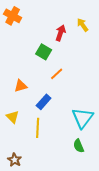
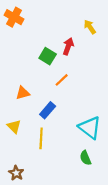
red arrow: (61, 33) -> (68, 46), moved
cyan triangle: (83, 118) -> (90, 128), turned -30

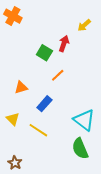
yellow arrow: (90, 27) -> (84, 25), turned -96
yellow line: (41, 138) -> (38, 130), turned -60
green semicircle: (85, 158) -> (80, 149), size x1.5

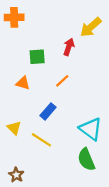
orange cross: (13, 16) -> (14, 17), turned -30
yellow arrow: (84, 25) -> (91, 27), size x1.5
green square: (44, 53) -> (37, 57), moved, turned -35
orange triangle: (21, 87) -> (23, 83), moved, turned 32

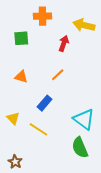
orange cross: (14, 17) -> (42, 16), moved
yellow arrow: (91, 27) -> (84, 25), turned 55
green square: (37, 57) -> (21, 38), moved

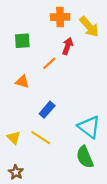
orange cross: (42, 16) -> (60, 17), moved
yellow arrow: (84, 25) -> (89, 27), turned -145
orange line: (58, 75) -> (49, 63), moved
yellow triangle: (13, 118) -> (14, 138), moved

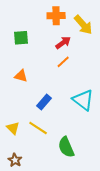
red arrow: (68, 46) -> (63, 43), turned 35
orange line: (49, 63) -> (63, 62), moved
cyan triangle: (89, 127) -> (83, 100), moved
green semicircle: (85, 157) -> (66, 147), moved

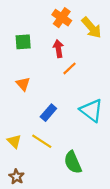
orange cross: (56, 16) -> (62, 18), turned 36
red arrow: (63, 43) -> (58, 49), moved, turned -63
orange triangle: (21, 76) -> (23, 84), turned 32

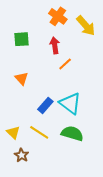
cyan triangle: (92, 110) -> (70, 103), moved
green semicircle: (73, 162) -> (72, 133), moved, turned 130
brown star: (16, 177) -> (22, 155), moved

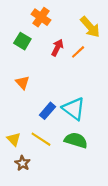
orange cross: (58, 16) -> (41, 17), moved
green square: (22, 39) -> (22, 41), turned 35
red arrow: (55, 45) -> (57, 48), turned 35
orange line: (65, 64) -> (78, 52), moved

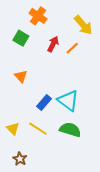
brown star: (22, 163) -> (20, 159), moved

